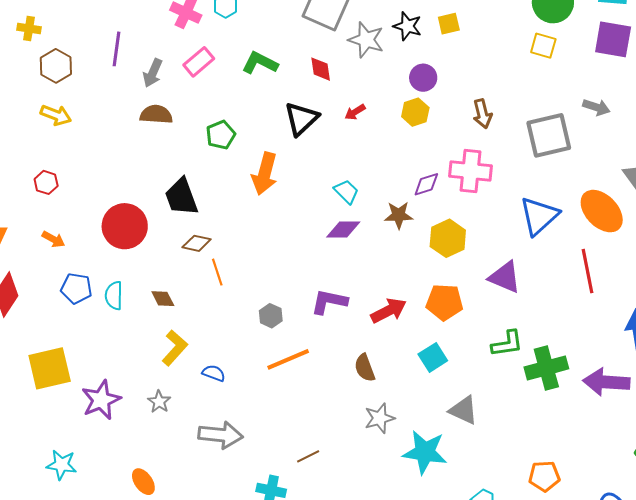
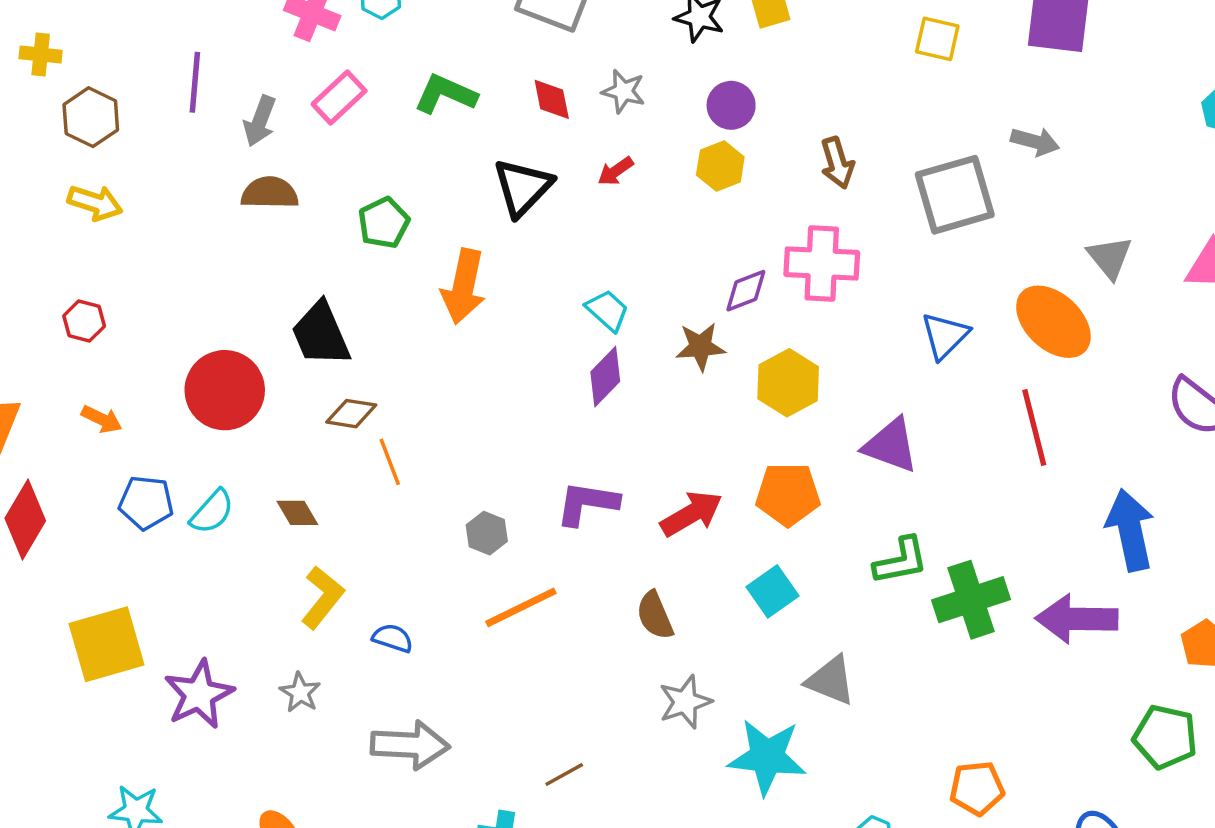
gray star: (366, 40) -> (623, 91), moved, size x0.7
blue triangle: (539, 216) -> (945, 336), size x0.7
purple diamond: (343, 229) -> (605, 377), turned -44
cyan semicircle: (114, 296) -> (212, 512), turned -136

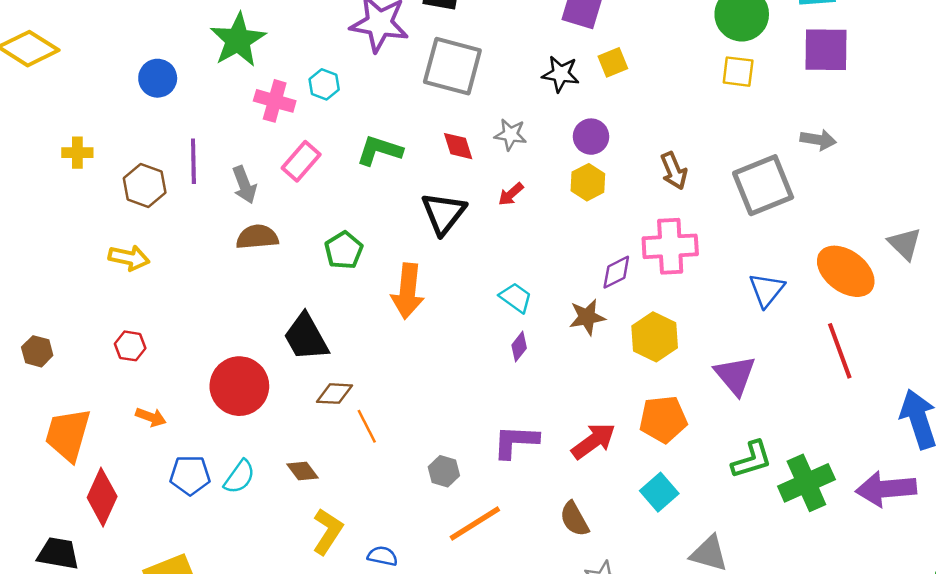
brown hexagon: (91, 117) -> (145, 185), moved
gray arrow: (260, 121) -> (244, 185), turned -36
gray triangle: (1110, 257) -> (905, 244), moved
purple diamond: (605, 377) -> (519, 347), size x0.7
purple triangle: (891, 445) -> (735, 375), turned 36

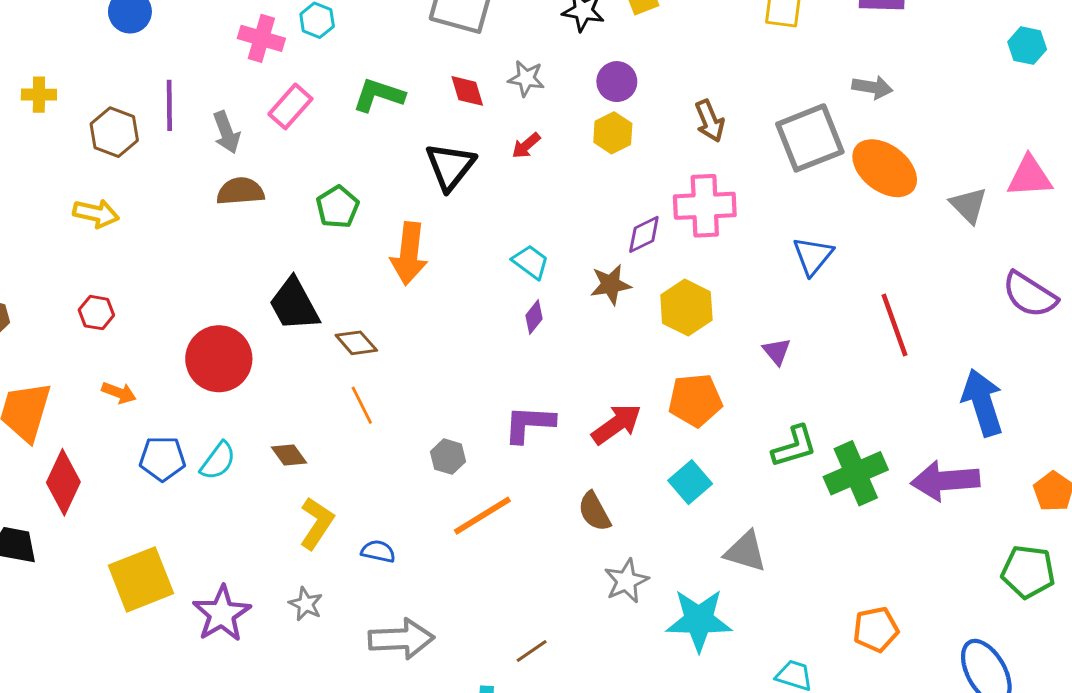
orange ellipse: (846, 271) -> (885, 168), moved
purple triangle: (735, 375) -> (777, 351), size x0.6
brown diamond: (335, 394) -> (356, 343), moved, turned 45

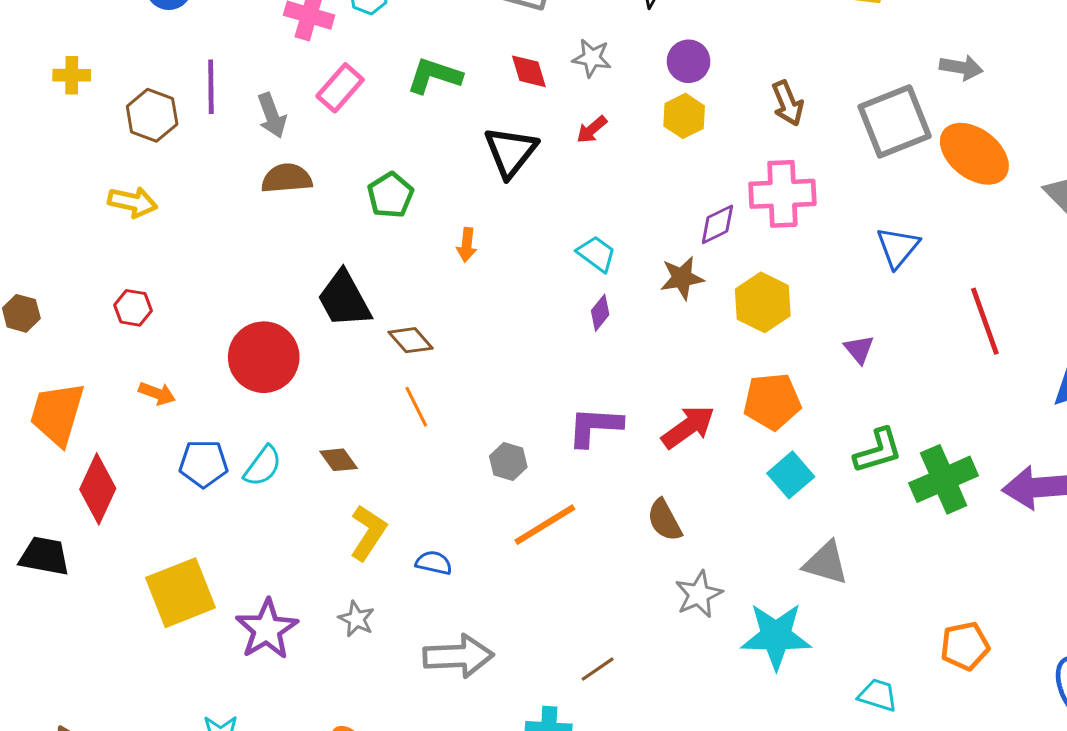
orange arrow: (409, 254) -> (467, 245), size x0.5
cyan square: (690, 482) -> (791, 475), moved

